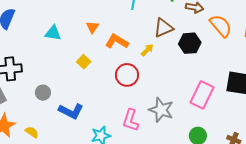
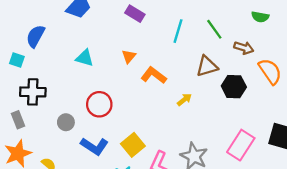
yellow arrow: (147, 50) -> (184, 100), moved
yellow square: (84, 62) -> (133, 145), moved, size x1.5
red circle: (127, 75) -> (99, 104), moved

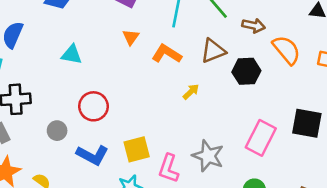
orange triangle: (129, 56) -> (131, 37), moved
orange L-shape: (154, 75) -> (167, 54), moved
yellow square: (133, 145) -> (137, 149), turned 30

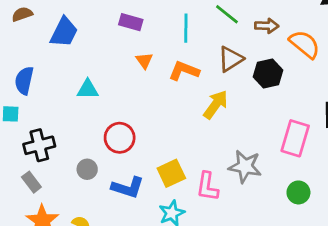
yellow arrow: (191, 92) -> (216, 105), size x1.6

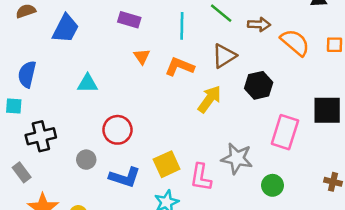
black hexagon: (268, 74) -> (259, 85), moved
gray rectangle: (31, 182) -> (22, 172), moved
green circle: (298, 192) -> (273, 185), moved

